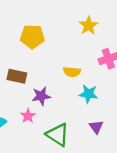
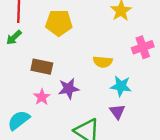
pink star: (28, 116) -> (42, 97), moved
purple triangle: (96, 127) -> (117, 112), moved

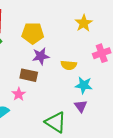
brown rectangle: (42, 67) -> (29, 75), moved
purple star: (69, 89) -> (41, 56), moved

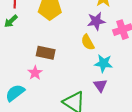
purple star: (41, 56) -> (96, 21), moved
yellow semicircle: (69, 65) -> (88, 42), turned 56

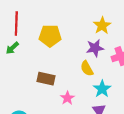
cyan star: (104, 63) -> (102, 89), turned 30
pink star: (35, 73) -> (67, 98), moved

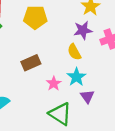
brown rectangle: (46, 79) -> (31, 63), turned -36
cyan star: (102, 89) -> (76, 77), moved

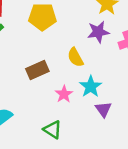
yellow semicircle: (74, 52) -> (75, 57), moved
green triangle: (60, 114) -> (53, 130), moved, size x0.7

